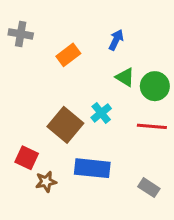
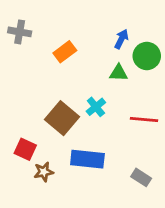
blue arrow: (116, 40) -> (121, 39), moved
green triangle: (125, 77) -> (119, 73), turned -30
green circle: (155, 86) -> (147, 56), moved

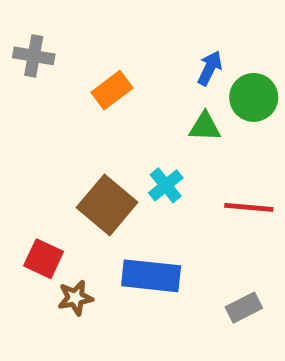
gray rectangle: (141, 177) -> (244, 308), turned -60

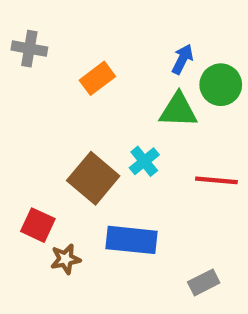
green triangle: (205, 127) -> (178, 110), size x1.4
gray rectangle: (244, 308) -> (204, 282), moved

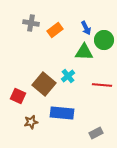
gray cross: (29, 49) -> (31, 23), moved
blue arrow: (182, 59) -> (86, 28), turned 128
orange rectangle: (97, 78) -> (55, 30), moved
red square: (38, 225) -> (18, 96), moved

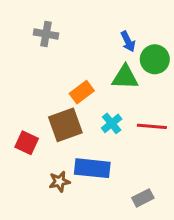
orange rectangle: (55, 30) -> (82, 92), moved
cyan cross: (68, 76) -> (112, 123), moved
brown square: (44, 84) -> (65, 125), turned 30
brown star: (31, 122) -> (59, 182), moved

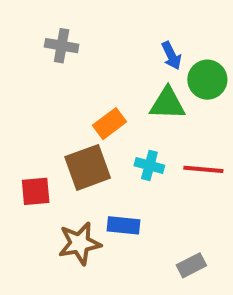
cyan cross: (112, 123) -> (149, 165), turned -36
red square: (27, 143) -> (36, 191), turned -30
blue rectangle: (92, 168) -> (123, 225), size x0.7
brown star: (59, 182) -> (80, 243), size x1.5

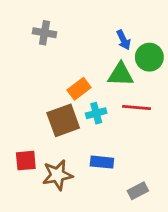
cyan cross: (149, 165) -> (96, 113), moved, turned -30
red line: (203, 169) -> (136, 107), moved
red square: (36, 191) -> (26, 161), moved
blue rectangle: (123, 225) -> (102, 162), moved

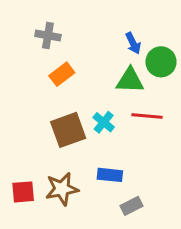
orange rectangle: (79, 89) -> (62, 74), moved
cyan cross: (96, 113) -> (104, 122), turned -36
red square: (26, 161) -> (23, 192), moved
gray rectangle: (138, 191) -> (132, 206), moved

